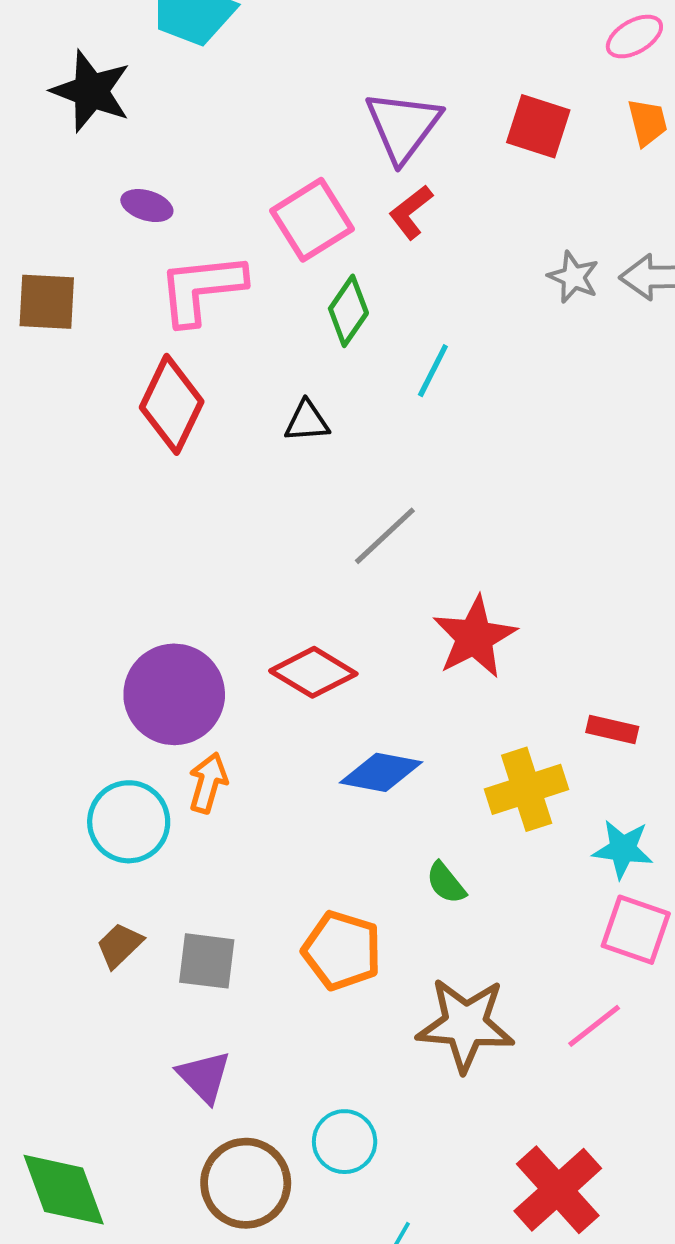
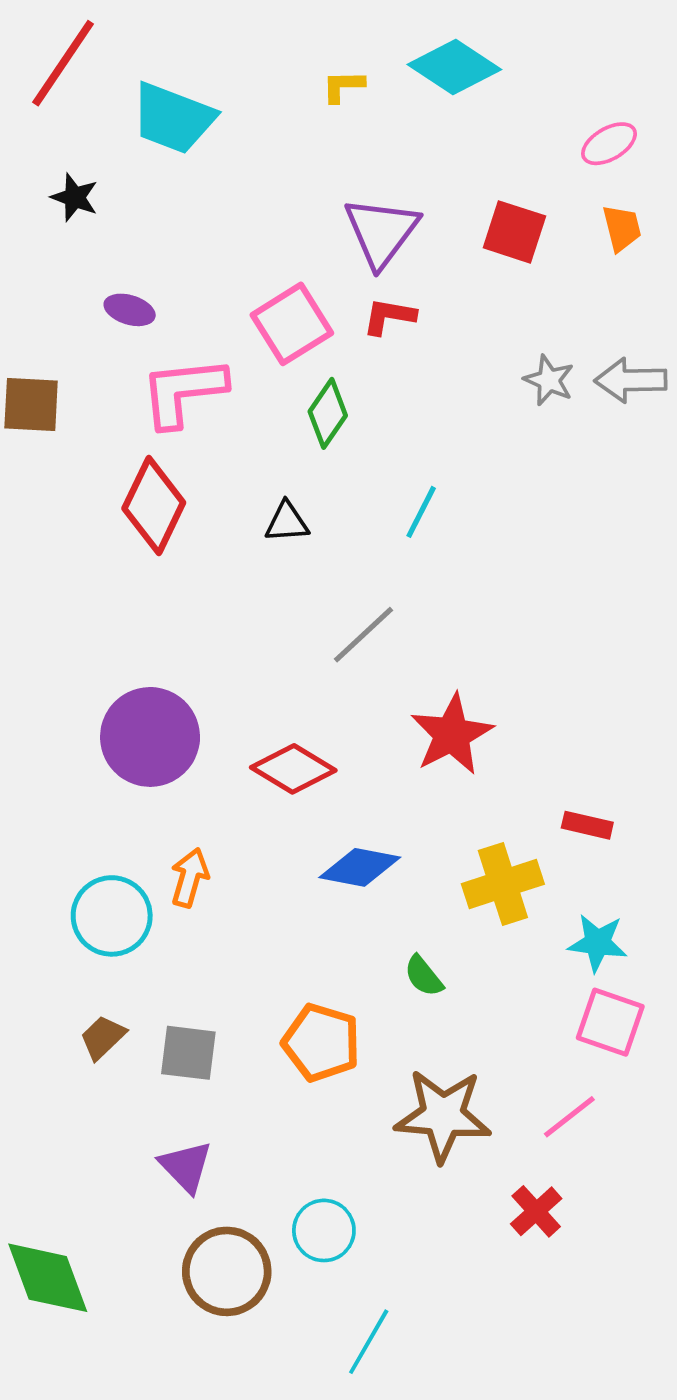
black star: (91, 91) -> (75, 197), size x0.6
red L-shape: (411, 212) -> (389, 316), turned 48
cyan line: (433, 371) -> (421, 512), moved
purple circle: (174, 694) -> (150, 737), moved
red cross: (558, 1190) -> (536, 1211), moved, size x0.6

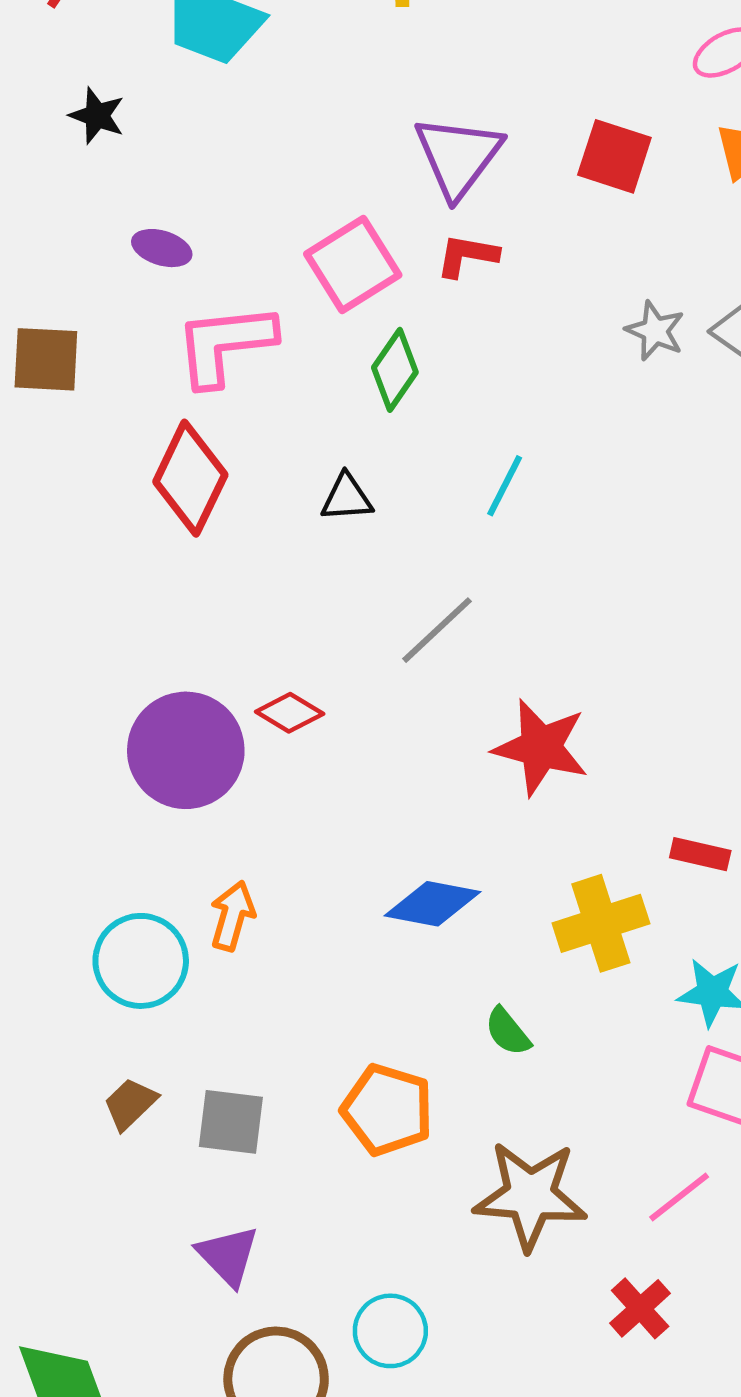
red star: (452, 734) -> (541, 747), turned -30
red diamond: (293, 769) -> (290, 713), moved, size x0.7

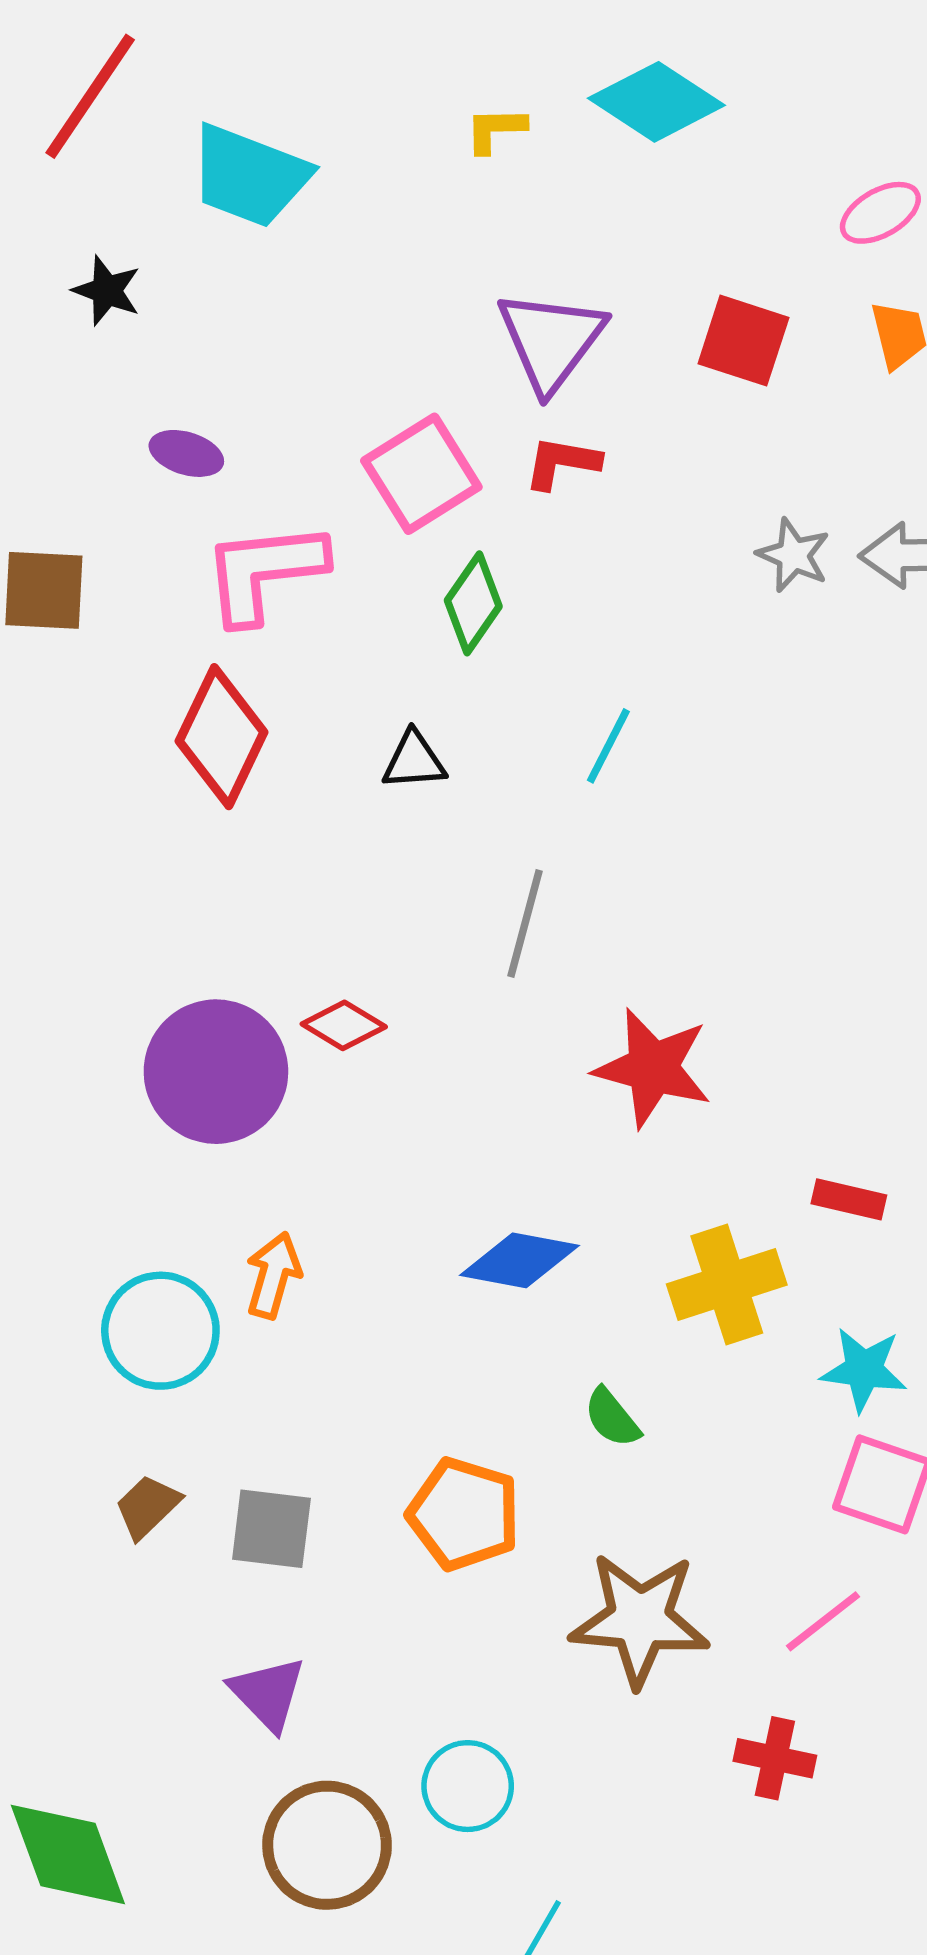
gray line: (437, 630) -> (525, 924), turned -32
red cross: (640, 1308) -> (775, 1758), turned -36

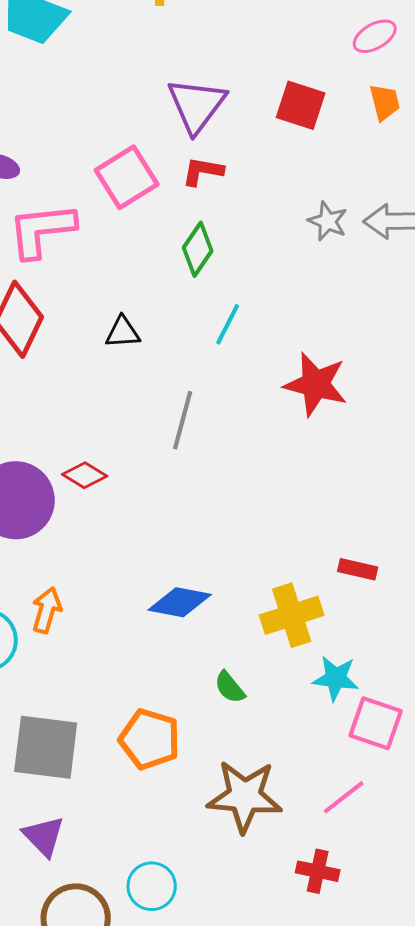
green diamond: (473, 603) -> (198, 249), moved
red star: (653, 1068) -> (316, 384), moved
cyan star: (864, 1370) -> (336, 678), moved
gray square: (271, 1529) -> (46, 747), size x1.5

